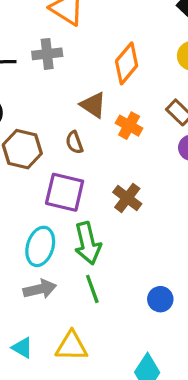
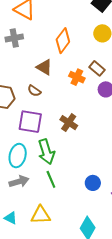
orange cross: (129, 126) -> (77, 77), moved
brown semicircle: (74, 142) -> (34, 91), turned -32

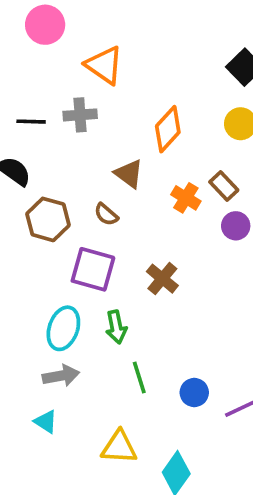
green arrow: (46, 152) -> (116, 327), size x0.7
green line: (51, 179) -> (139, 377), moved
yellow triangle: (41, 215) -> (119, 447), moved
cyan triangle: (11, 218) -> (46, 422), moved

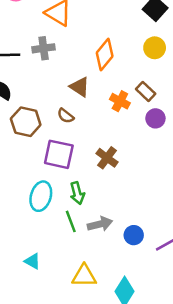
gray arrow: (61, 376) -> (100, 224), moved
green line: (139, 377) -> (71, 221), moved

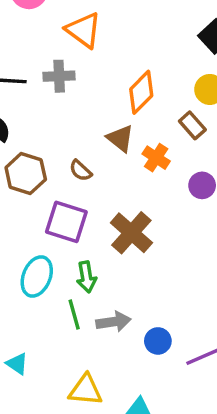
brown triangle: (80, 87) -> (120, 138), moved
brown rectangle: (146, 91) -> (192, 125), moved
brown cross: (107, 158) -> (131, 233), size x1.4

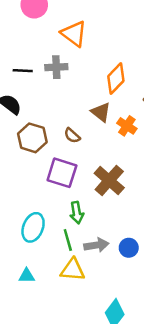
cyan ellipse: (37, 276) -> (33, 227), moved
blue circle: (158, 341) -> (129, 248), moved
cyan triangle: (17, 364) -> (27, 276), turned -35
yellow triangle: (85, 390) -> (73, 270), moved

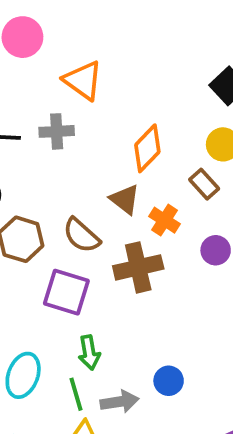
brown semicircle: (72, 136) -> (81, 235), size x1.5
brown cross: (109, 180) -> (138, 267), moved, turned 36
blue circle: (129, 248) -> (169, 381), moved

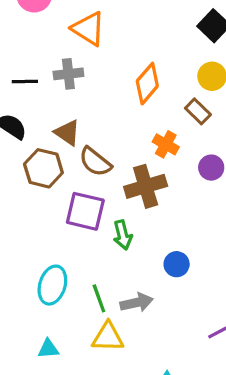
brown triangle: (125, 199) -> (67, 133), moved
green arrow: (89, 353) -> (123, 235), moved
blue circle: (169, 381) -> (177, 264), moved

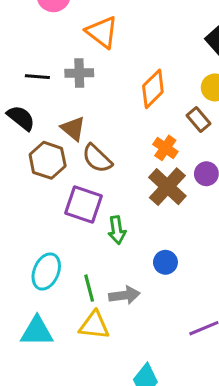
brown cross: (146, 186) -> (167, 187), moved, turned -36
cyan triangle: (48, 349) -> (37, 332), size x1.6

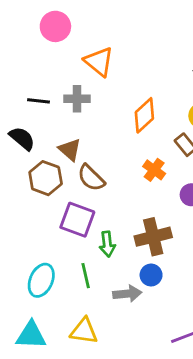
brown cross: (167, 187) -> (153, 237), moved, turned 32
green line: (89, 288) -> (86, 276), moved
gray arrow: (124, 295) -> (127, 294), moved

